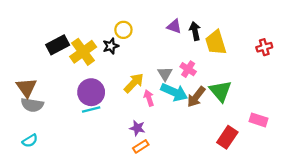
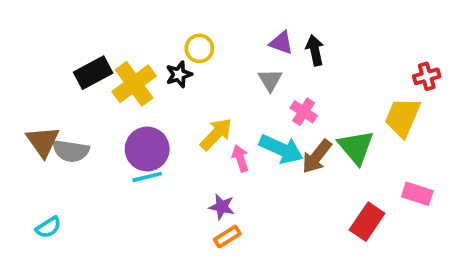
yellow trapezoid: (216, 43) -> (402, 117), moved, turned 40
gray triangle: (165, 74) -> (270, 80), moved
gray semicircle: (32, 105) -> (71, 151), moved

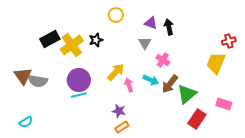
yellow circle: (199, 48) -> (116, 15), moved
green triangle: (356, 147) -> (187, 94), moved, turned 30
cyan arrow: (281, 149) -> (151, 80), size x0.7

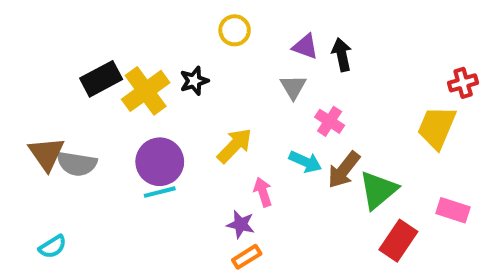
pink arrow: (129, 85) -> (263, 192), moved

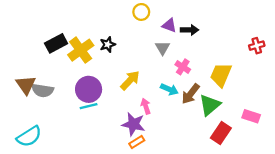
yellow circle: (235, 30) -> (141, 12), moved
black arrow: (342, 55) -> (189, 30), turned 102
yellow trapezoid: (437, 127) -> (221, 75), moved
purple star: (241, 224) -> (133, 124), size x1.5
cyan semicircle: (53, 247) -> (29, 136), size x1.6

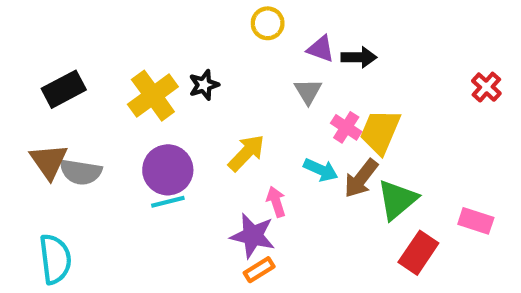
black rectangle: (56, 43) -> (64, 89), moved
red cross: (257, 46) -> (486, 87), turned -32
yellow trapezoid: (221, 75) -> (380, 132), moved
cyan semicircle: (29, 136) -> (55, 259), turned -65

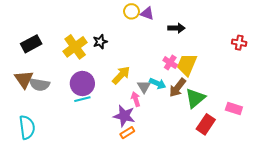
purple triangle: (321, 49) -> (147, 13), moved
red cross: (486, 87) -> (239, 43), turned -32
gray triangle: (308, 91) -> (144, 87), moved

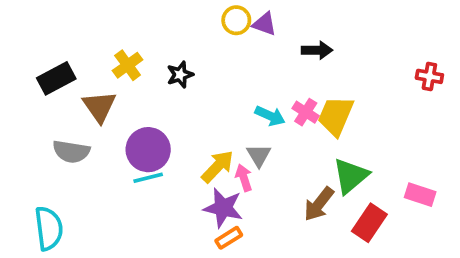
yellow cross: (75, 47) -> (128, 65), moved, size x0.7
yellow arrow: (121, 75) -> (218, 167), moved
brown triangle: (24, 79) -> (99, 106), moved
cyan arrow: (158, 83) -> (270, 116), moved
brown arrow: (177, 88) -> (319, 204), moved

